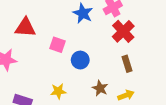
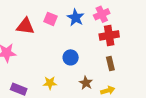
red cross: (123, 31) -> (109, 35), turned 30
pink square: (57, 45) -> (51, 19), moved

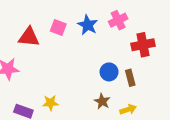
red cross: (109, 35) -> (143, 45), moved
blue circle: (71, 57) -> (109, 72), moved
yellow star: (50, 83) -> (50, 103), moved

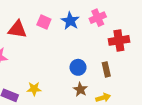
blue circle: (109, 72) -> (78, 67), moved

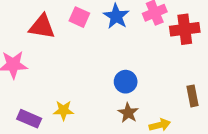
red cross: (119, 40) -> (185, 29), moved
brown rectangle: (106, 69) -> (193, 96), moved

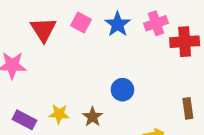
red triangle: (42, 27) -> (43, 29), turned 44
brown star: (128, 113) -> (93, 117), moved

